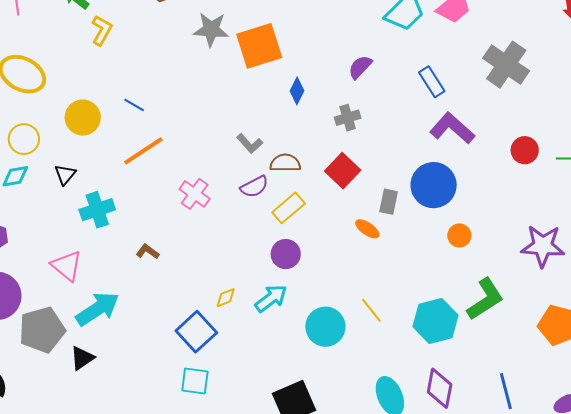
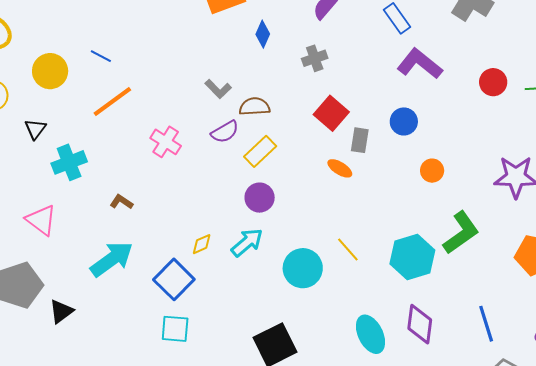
red square: (343, 171) -> (331, 113), moved
blue circle: (434, 185) -> (404, 121), size x0.6
cyan arrow: (98, 309) -> (112, 259), moved

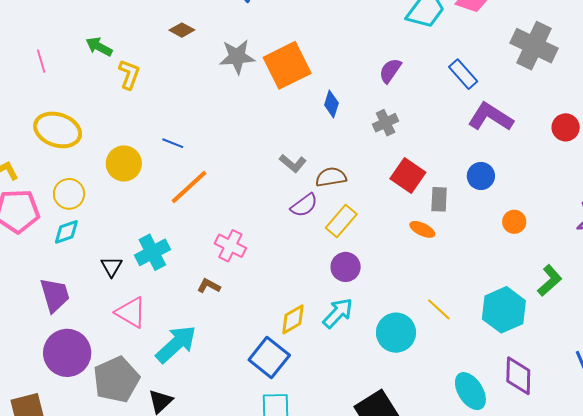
black triangle: (35, 129) -> (112, 267), moved
pink cross: (166, 142) -> (230, 246), moved
green L-shape: (461, 233) -> (550, 281), size x0.7
yellow diamond: (202, 244) -> (293, 319), size x1.4
cyan arrow: (112, 259) -> (176, 344), moved

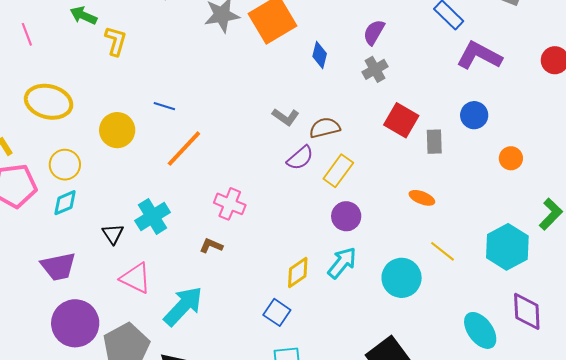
purple semicircle: (390, 71) -> (374, 32), moved
orange ellipse: (422, 229) -> (422, 198), moved
purple trapezoid: (55, 295) -> (58, 267), turned 99
blue square: (269, 357) -> (277, 312), size x0.7

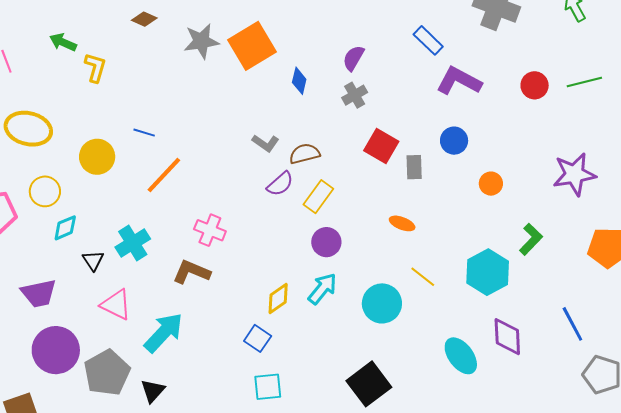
cyan diamond: (65, 203) -> (65, 228), moved
brown L-shape: (211, 246) -> (191, 272), size x1.6

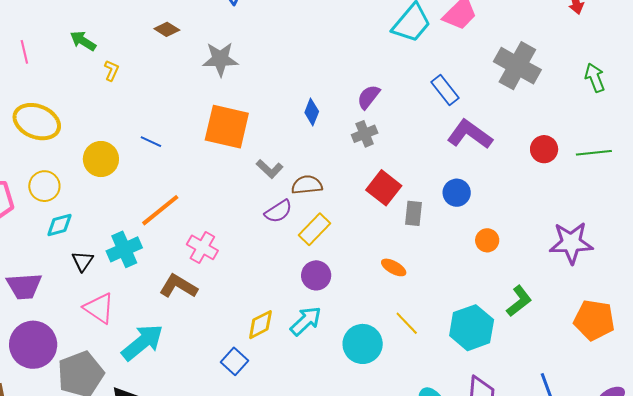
orange square: (252, 46) -> (227, 127), moved, turned 36
yellow L-shape: (95, 68) -> (112, 70), size x0.7
orange line: (164, 175) -> (160, 210), moved

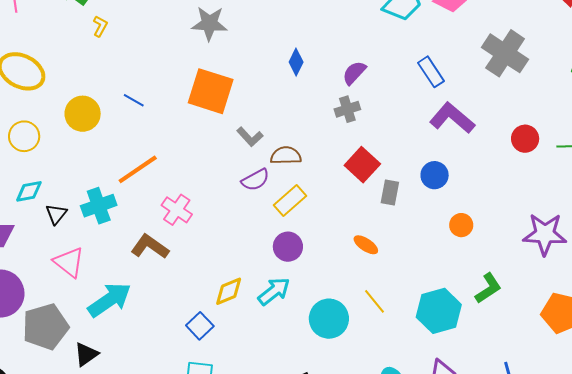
blue diamond: (312, 112) -> (296, 62), moved
cyan diamond: (59, 225) -> (29, 191), moved

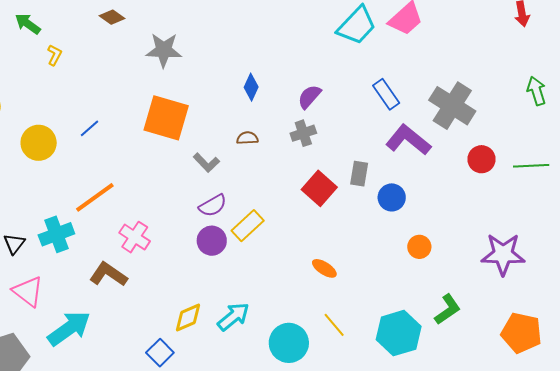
gray cross: (505, 53) -> (452, 106), moved
blue line: (134, 100) -> (90, 128), turned -70
brown semicircle: (286, 156) -> (247, 138), moved, size x0.7
gray rectangle: (390, 192) -> (359, 174), moved
purple circle: (288, 247) -> (212, 241), moved

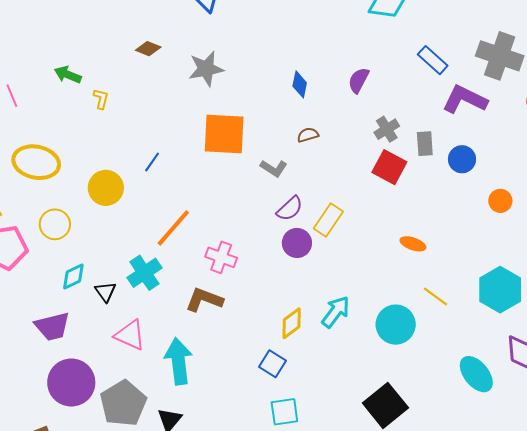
gray cross: (303, 133) -> (387, 129), moved
cyan arrow: (69, 328) -> (178, 361), turned -48

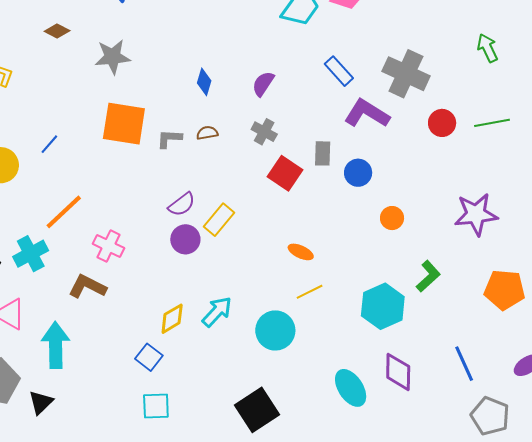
gray cross: (387, 129) -> (264, 132), moved, turned -35
gray L-shape: (274, 168) -> (169, 139), moved, turned 144
yellow line: (436, 296) -> (310, 292), moved, turned -68

